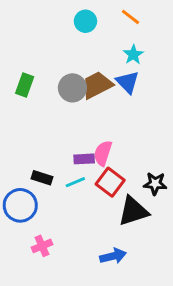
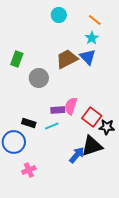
orange line: (130, 17) -> (95, 20), moved
gray circle: (72, 88) -> (39, 78), moved
red square: (110, 182) -> (92, 117), moved
blue arrow: (113, 256) -> (77, 155), moved, turned -36

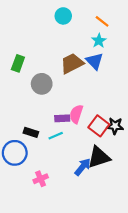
black star: (107, 127) -> (115, 126), moved
pink cross: (29, 170) -> (41, 179), moved

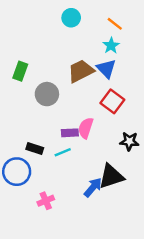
red square: (99, 126) -> (112, 101), moved

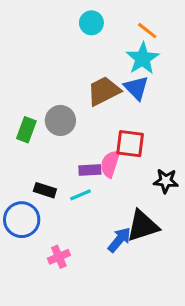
cyan star: (111, 46) -> (143, 58), size x1.5
green rectangle: (20, 71) -> (26, 130), moved
red square: (112, 101) -> (130, 144), moved, turned -30

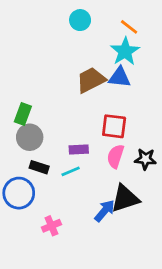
blue triangle: (136, 88) -> (120, 77), turned -40
gray circle: (60, 120) -> (30, 137), moved
pink semicircle: (110, 164) -> (115, 156), moved

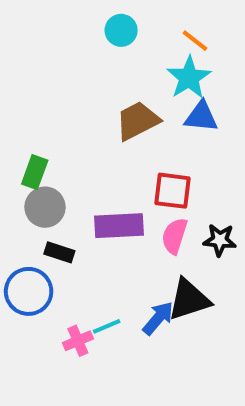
blue triangle: (120, 77) -> (201, 117), moved
purple rectangle: (79, 149) -> (119, 226), size x1.6
cyan line: (71, 171) -> (107, 326), moved

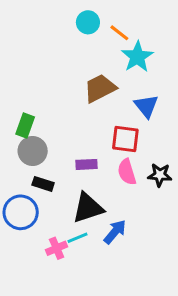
orange line: (195, 41) -> (119, 33), moved
blue triangle: (201, 117) -> (146, 106), moved, turned 45
purple rectangle: (119, 226) -> (86, 164), size x0.6
pink semicircle: (175, 236) -> (127, 172), turned -35
black triangle: (189, 300) -> (88, 208), moved

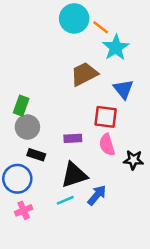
cyan circle: (88, 22) -> (74, 18), size x1.5
black star: (160, 175) -> (133, 160), moved
pink cross: (57, 248) -> (24, 210), moved

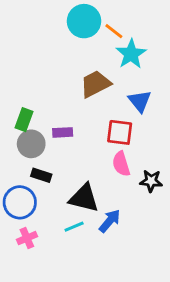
purple rectangle: (73, 138) -> (63, 132), moved
black triangle: (74, 175) -> (84, 198), turned 32

